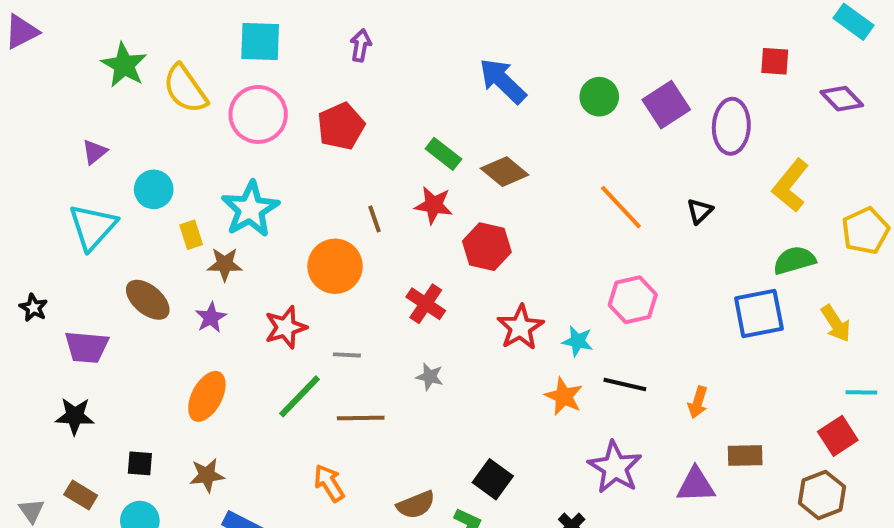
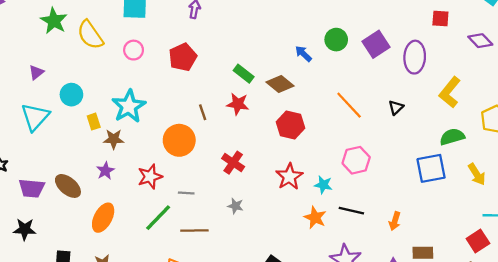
blue arrow: (503, 81) -> (303, 54), moved, size x0.6
pink circle: (258, 114) -> (134, 50), size x0.6
red hexagon: (487, 247) -> (291, 125), moved
brown ellipse: (148, 300) -> (68, 186), moved

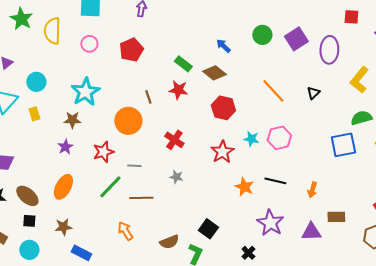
yellow semicircle: (90, 35) -> (52, 31), turned 36
blue arrow: (303, 54) -> (223, 46), moved
yellow rectangle: (94, 122) -> (34, 114), moved
cyan star: (323, 185) -> (251, 139), moved
brown ellipse: (68, 186) -> (27, 196), moved

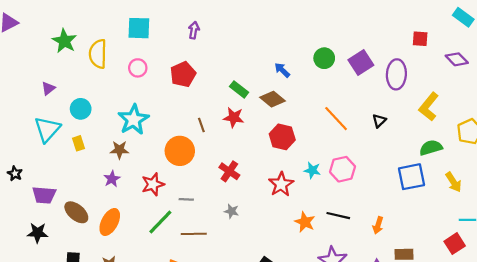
brown ellipse: (27, 196) -> (76, 212), moved

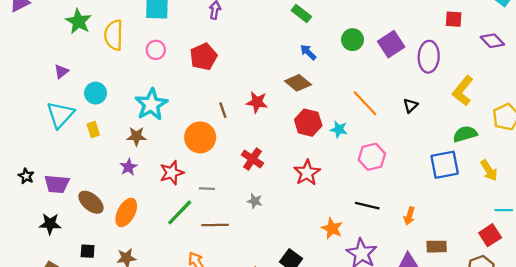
green rectangle: (239, 89) -> (301, 13), moved
cyan star: (312, 170) -> (339, 129), moved
black star: (15, 174) -> (26, 176), moved
orange star: (305, 222) -> (332, 228), moved

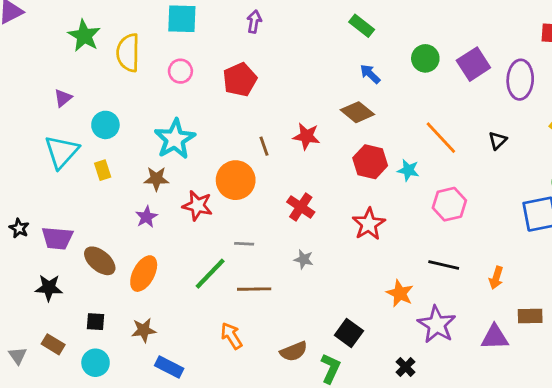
red star: (172, 173) -> (197, 206), moved, turned 30

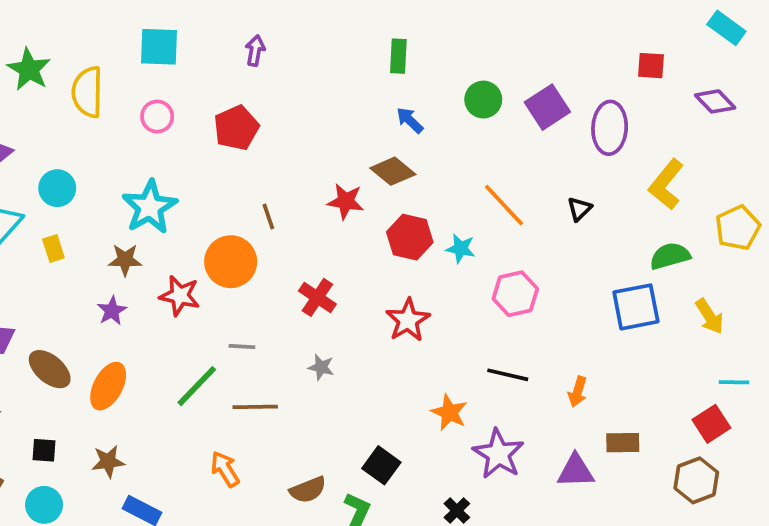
green rectangle: (362, 26) -> (398, 56), turned 55
red star: (306, 136) -> (346, 201), moved

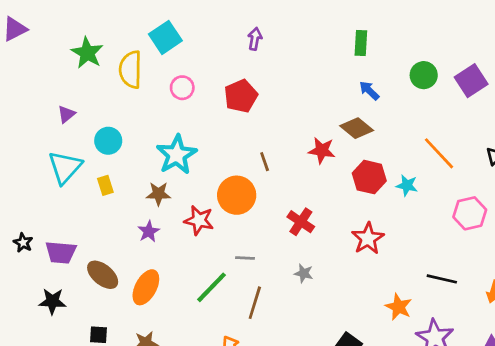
cyan square: (159, 47) -> (165, 37), moved, turned -36
pink hexagon: (515, 294) -> (470, 213), moved
brown line: (255, 407) -> (255, 303), turned -72

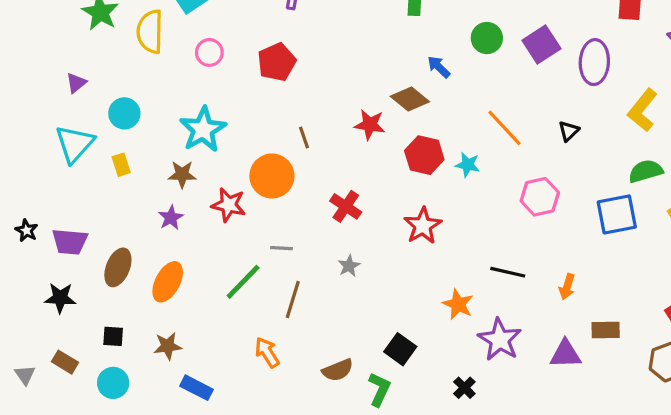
blue arrow: (369, 90) -> (439, 67), moved
gray star: (304, 273) -> (349, 266), turned 30
brown ellipse: (103, 275) -> (118, 267), turned 72

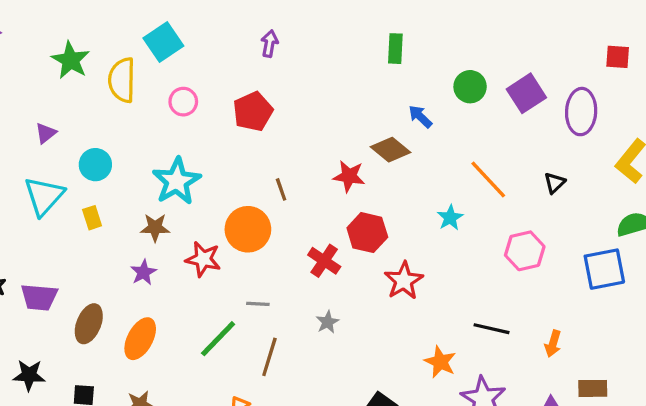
red hexagon: (424, 155) -> (367, 233), moved
cyan star: (468, 165) -> (450, 218), turned 30
black star: (60, 298) -> (29, 375), moved

